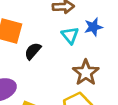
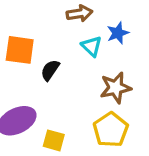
brown star: (86, 73) -> (116, 88), turned 30

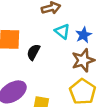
blue star: (118, 33) -> (83, 35), moved

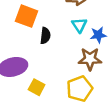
black semicircle: (33, 52) -> (45, 36), turned 140

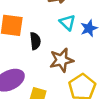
brown star: (90, 59) -> (62, 60), moved

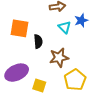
blue star: (89, 28) -> (81, 20), moved

